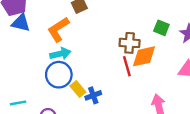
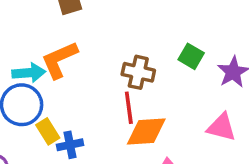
orange L-shape: (58, 29) -> (59, 60), moved
orange diamond: (144, 56) -> (146, 132), moved

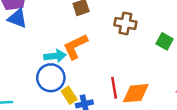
brown cross: (138, 72) -> (125, 23), moved
red line: (129, 108) -> (114, 88), moved

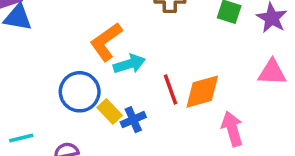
cyan arrow: (55, 56) -> (129, 64), moved

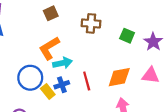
orange diamond: (202, 92) -> (119, 77), moved
blue cross: (133, 120) -> (62, 85), moved

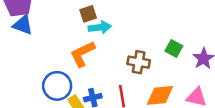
brown cross: (91, 23) -> (139, 62), moved
cyan arrow: (62, 63) -> (100, 27), moved

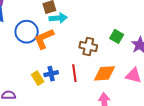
blue circle: (57, 86) -> (27, 32), moved

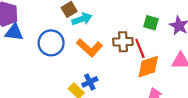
orange L-shape: (44, 39) -> (89, 48), moved, turned -100
red line: (74, 73) -> (140, 48), moved

